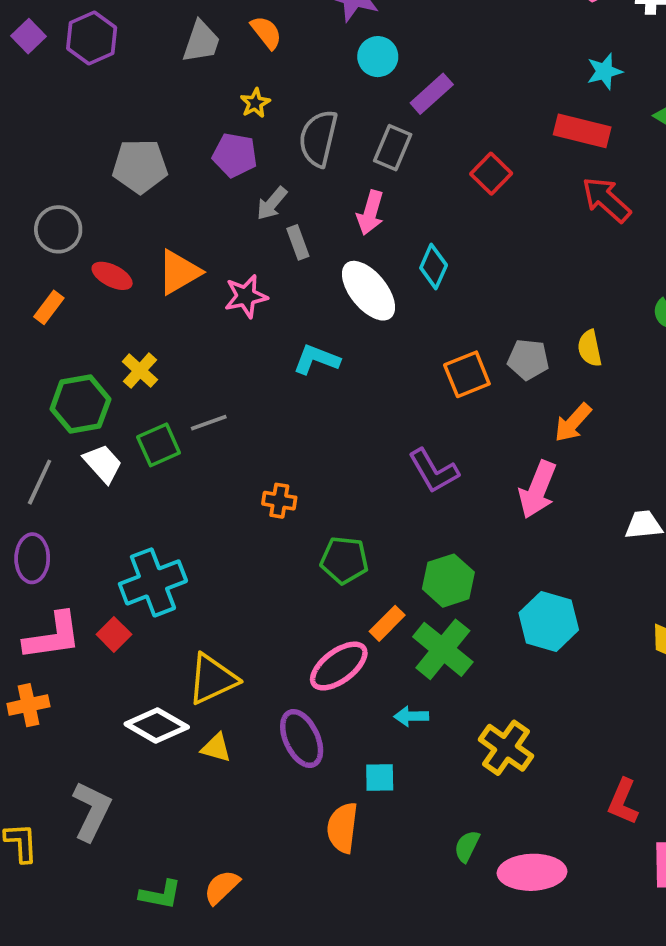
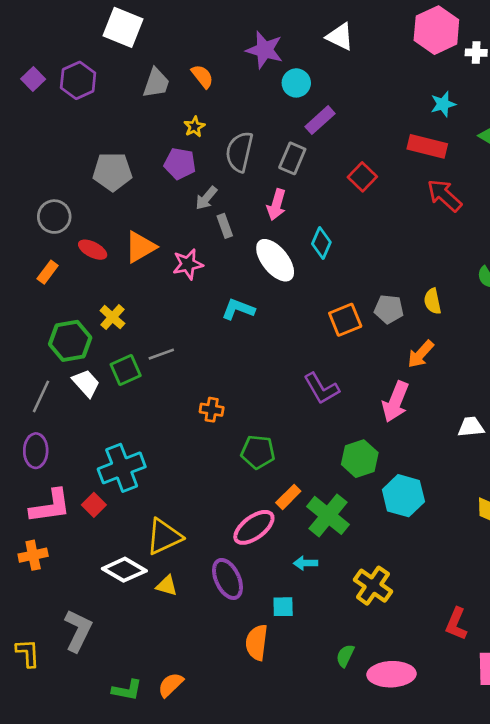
cyan circle: (378, 57) -> (296, 83), moved
green hexagon: (448, 581) -> (360, 459), moved

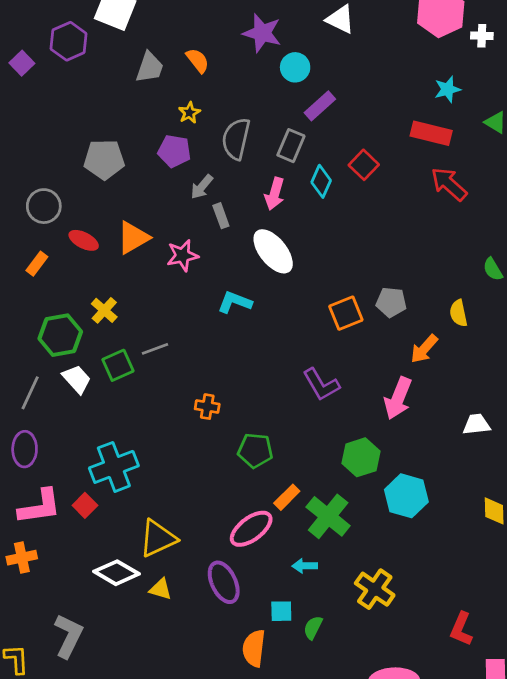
purple hexagon: (78, 80) -> (69, 41), moved
cyan diamond: (321, 243) -> (321, 181), moved
yellow semicircle: (432, 301) -> (459, 313), moved
green semicircle: (345, 656) -> (313, 628), moved

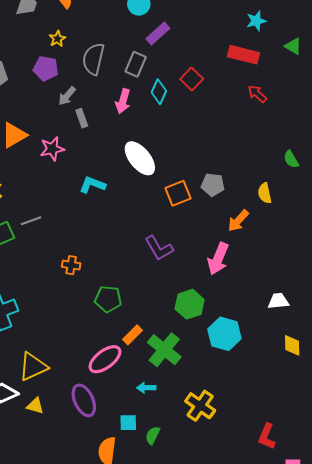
red arrow: (449, 184) -> (257, 94), size x0.7
white ellipse: (273, 251) -> (140, 158), moved
white trapezoid: (476, 424) -> (278, 301), moved

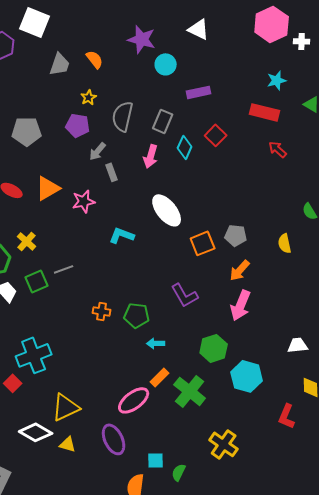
purple rectangle: (158, 34) -> (199, 92), moved, turned 30
orange arrow: (238, 221) -> (240, 270), moved
green pentagon: (108, 299) -> (137, 315), moved
cyan arrow: (146, 388) -> (156, 343), moved
red L-shape: (267, 436) -> (287, 416), moved

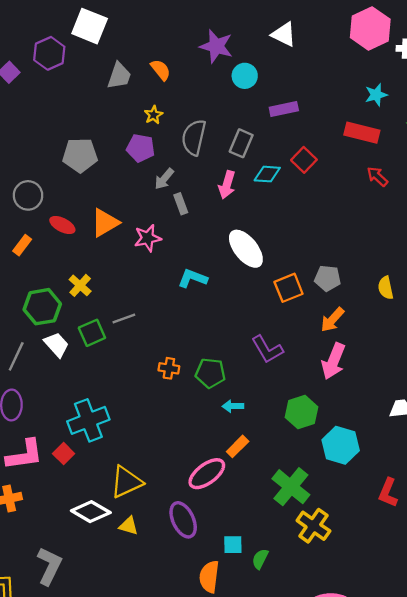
cyan diamond: (185, 147) -> (267, 174), turned 70
green cross: (190, 391) -> (291, 487), moved

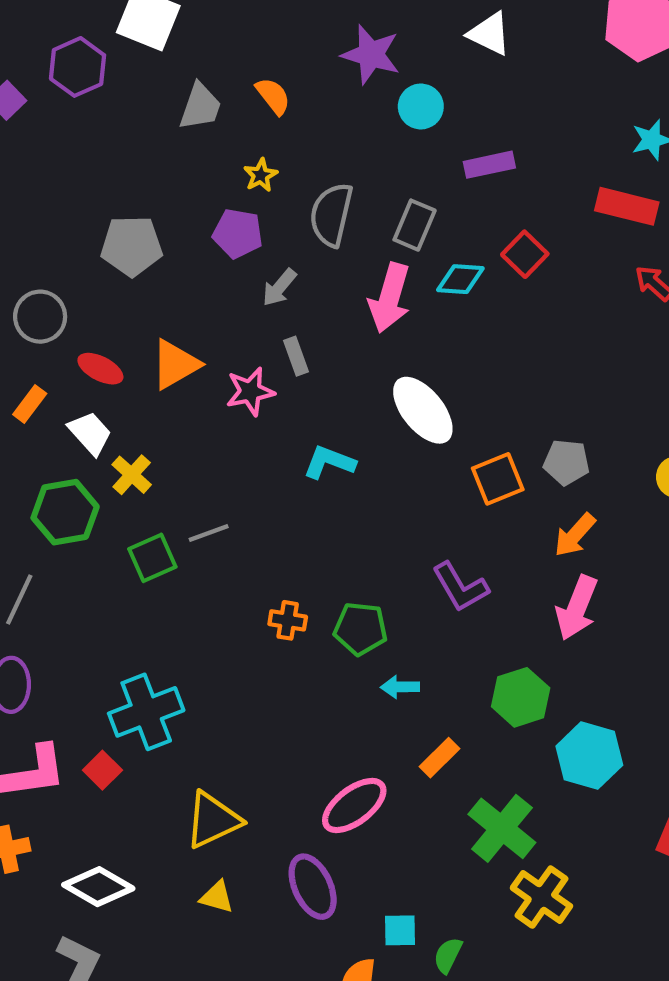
pink arrow: (227, 185) -> (390, 298), size x1.4
gray rectangle: (181, 204) -> (296, 356), moved
white trapezoid: (56, 345) -> (90, 433), moved
orange rectangle: (238, 446) -> (440, 758), moved
white diamond: (91, 512) -> (98, 887), moved

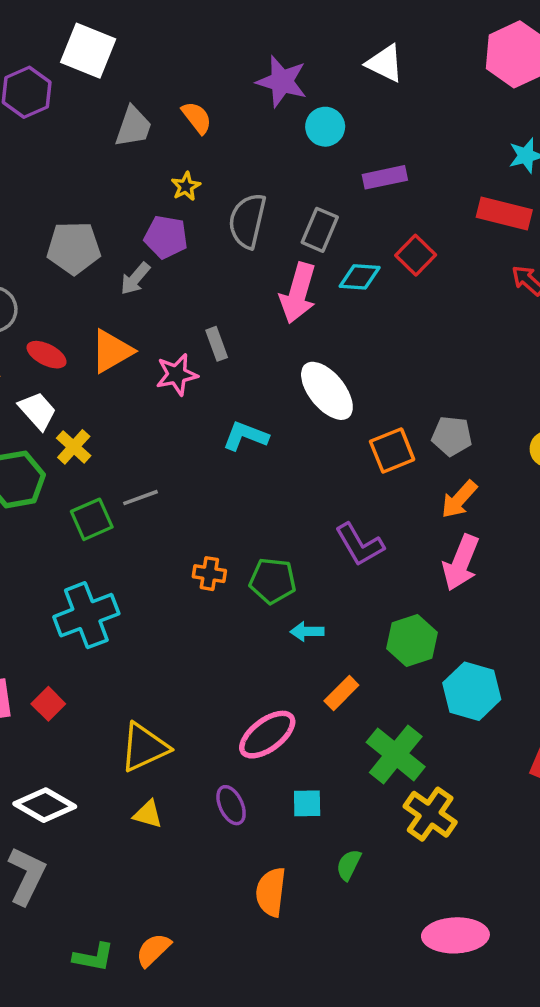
gray arrow: (279, 287) -> (135, 279), moved
cyan cross: (146, 712) -> (86, 615), moved
purple ellipse: (313, 887) -> (231, 805), size x0.7
cyan square: (400, 930) -> (307, 803), moved

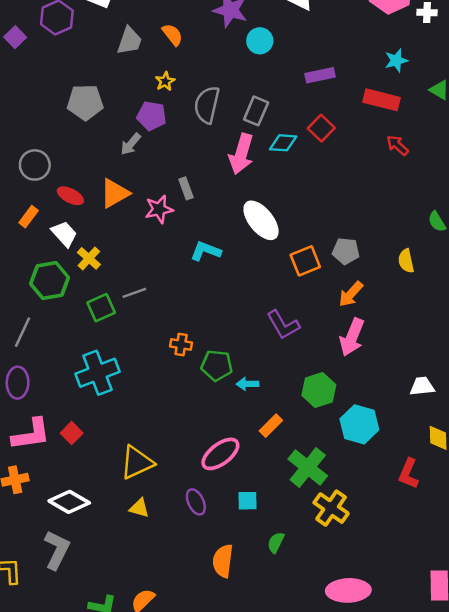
purple rectangle: (385, 177) -> (320, 75), moved
gray pentagon: (74, 248) -> (85, 102), moved
green pentagon: (273, 581) -> (217, 365), moved

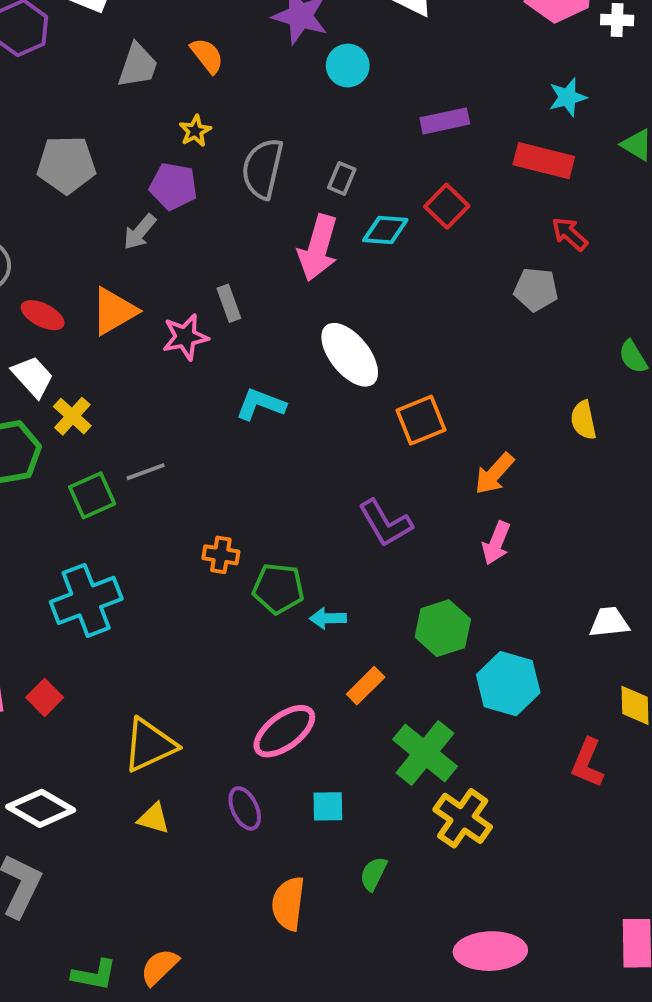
gray rectangle: (256, 111) -> (342, 178), size x0.7
gray pentagon: (346, 251) -> (536, 289), moved
pink arrow: (352, 337) -> (496, 543), size x0.7

